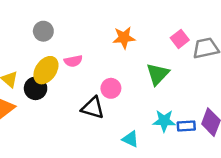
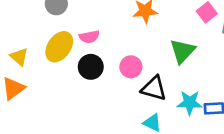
black circle: (36, 88) -> (91, 67), moved
black triangle: (93, 108) -> (154, 88), moved

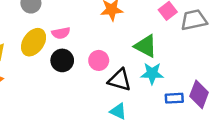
green triangle: (182, 51) -> (146, 46), turned -45
cyan star: (190, 103) -> (152, 73), moved

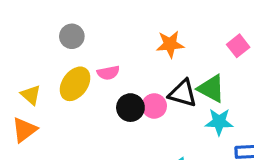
black circle: (62, 60) -> (130, 108), moved
black triangle: (120, 80) -> (183, 93), moved

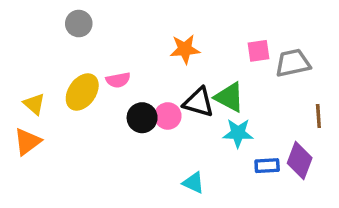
gray circle: (72, 36) -> (79, 24), moved
pink square: (238, 46) -> (259, 51), turned 30

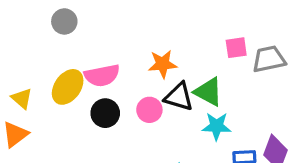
orange star: (185, 49) -> (163, 64), moved
pink semicircle: (118, 80) -> (102, 75), size x1.5
black circle: (142, 118) -> (105, 113), moved

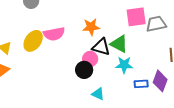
pink square: (236, 48) -> (136, 17), size x1.5
pink circle: (149, 110) -> (90, 59), moved
black circle: (105, 113) -> (84, 70), moved

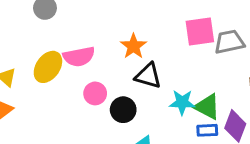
orange star: (91, 27) -> (133, 46), turned -30
green triangle: (119, 44) -> (207, 107), moved
pink circle: (90, 59) -> (95, 93), moved

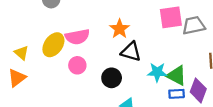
pink circle: (95, 93) -> (77, 65), moved

